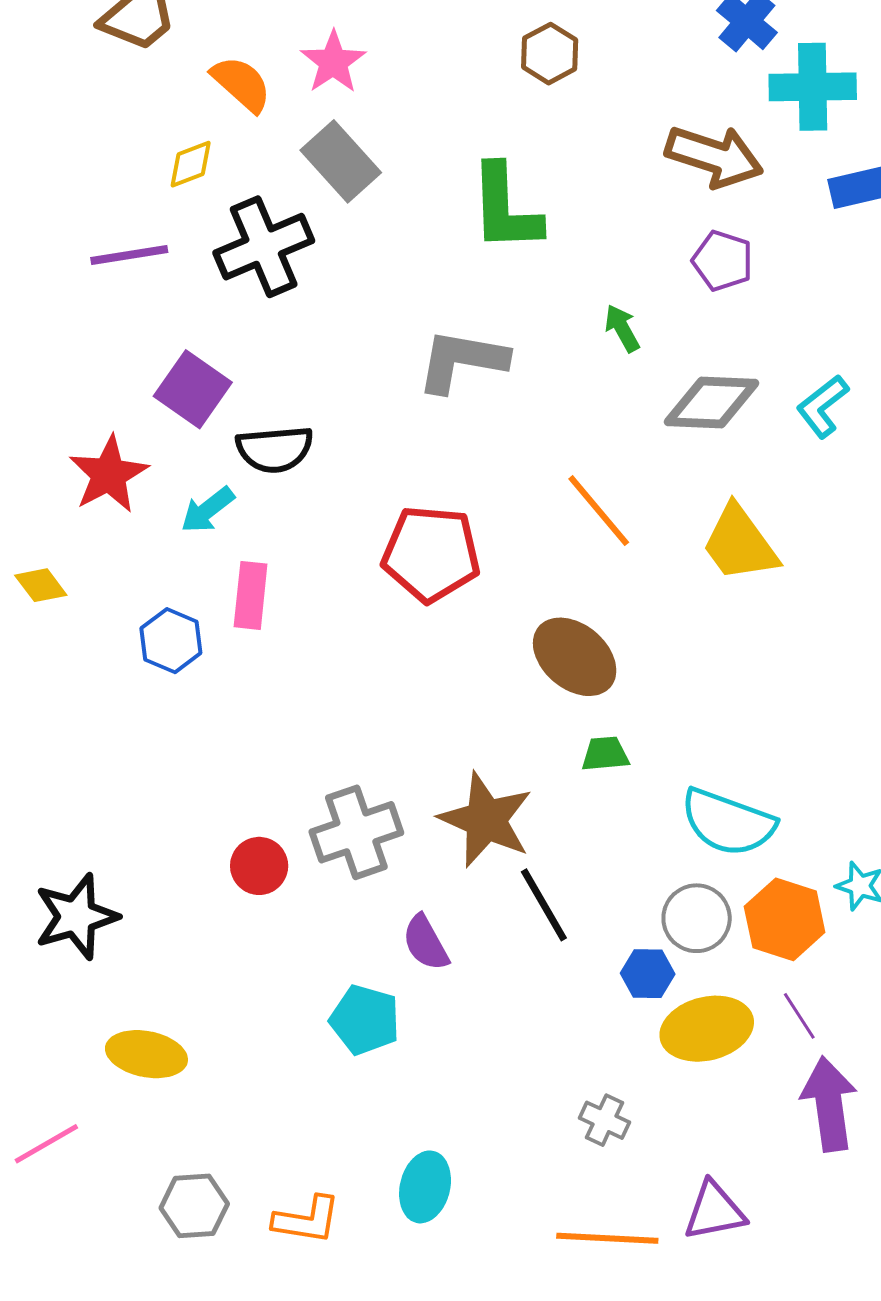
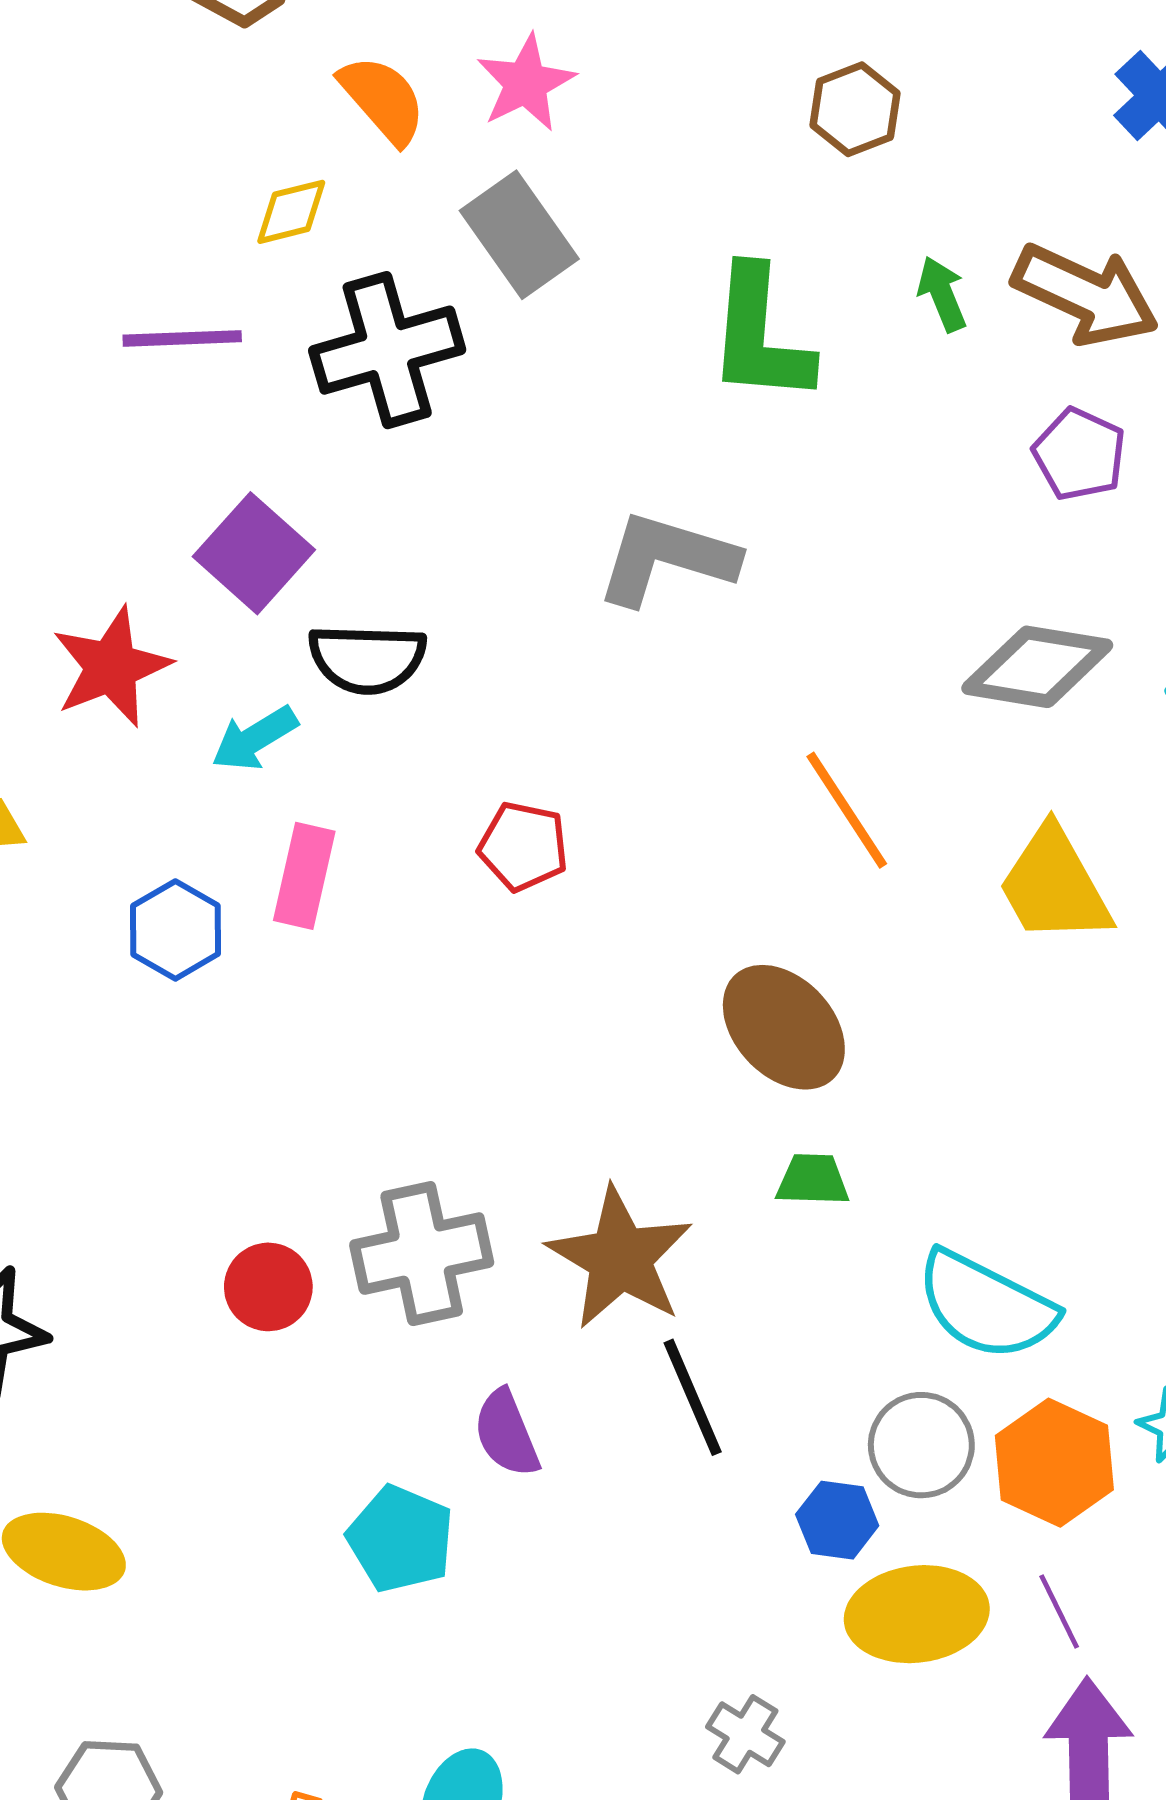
green arrow: (622, 328) -> (942, 294), moved
red pentagon: (431, 554) -> (523, 846), moved, size x0.6

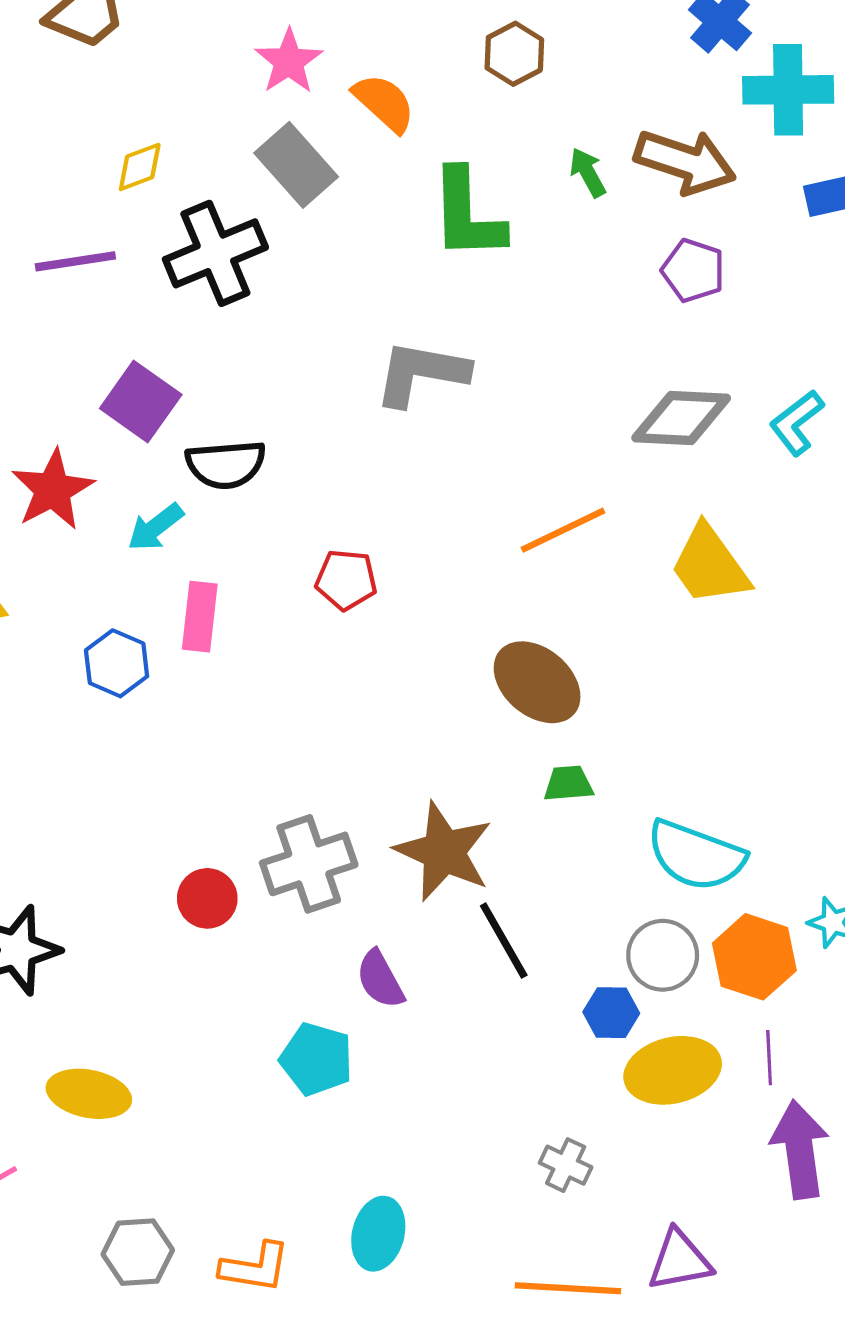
orange semicircle: (383, 99) -> (384, 103), moved
orange line: (847, 810) -> (563, 530), turned -76
purple line: (1059, 1611) -> (769, 1058), turned 30

